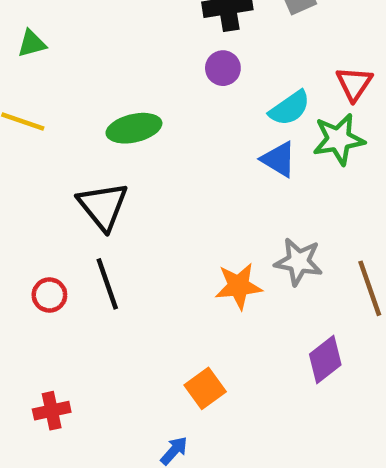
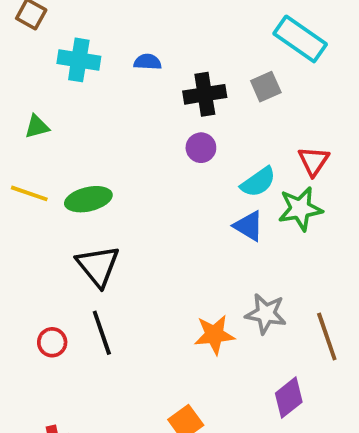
green ellipse: (134, 128) -> (88, 199), moved

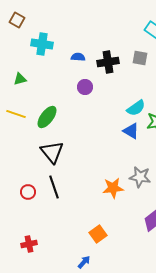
blue semicircle: (148, 62) -> (78, 57), moved
gray square: (266, 87) -> (140, 58), turned 35
purple circle: (201, 148) -> (85, 87), moved
green ellipse: (88, 199) -> (47, 117), turned -40

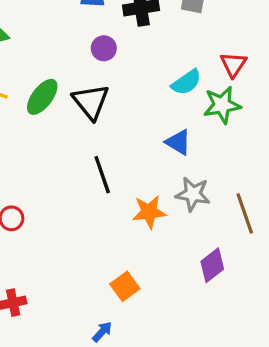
blue triangle: (131, 131) -> (178, 142), moved
black triangle: (52, 152) -> (91, 102), moved
black line: (54, 187) -> (102, 175), moved

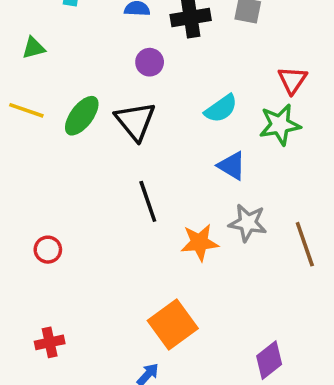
cyan semicircle: (186, 82) -> (221, 109), moved
purple diamond: (212, 265) -> (269, 360), moved
orange square: (125, 286) -> (173, 325), size x1.5

